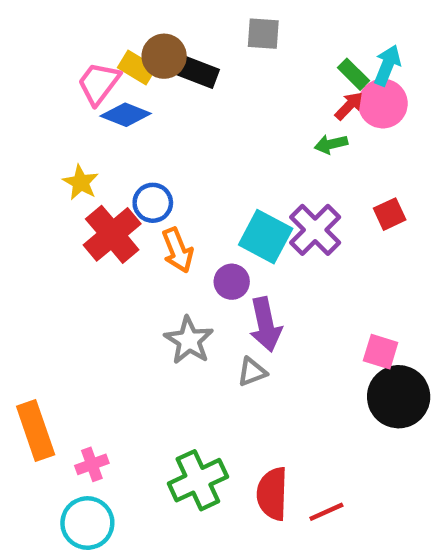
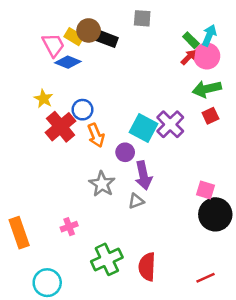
pink trapezoid: (99, 83) -> (53, 45), turned 115
green arrow: (331, 144) -> (207, 89), moved, size x1.6
pink cross: (92, 464) -> (69, 227), moved
red line: (326, 512) -> (206, 278), moved

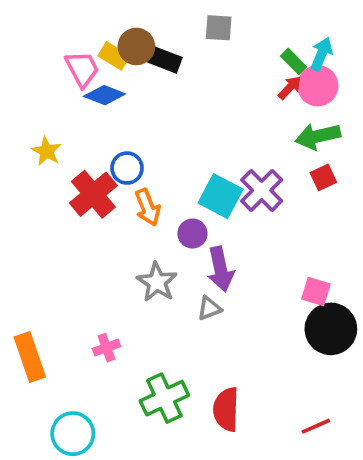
yellow star: (44, 99) -> (47, 151), moved

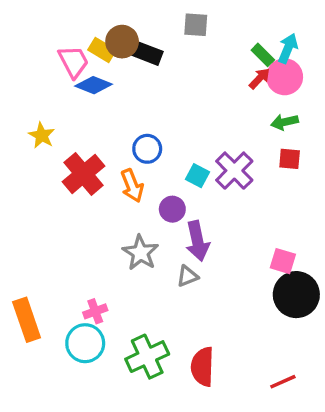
green arrow: (318, 136) -> (285, 122), size x0.7
blue circle: (127, 168) -> (147, 149), moved
red square: (323, 177) -> (290, 159), turned 30
cyan square: (221, 196) -> (197, 176), size x0.6
cyan circle: (73, 434) -> (85, 343), moved

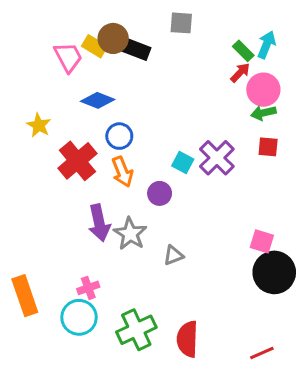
pink circle: (285, 77) -> (263, 90), moved
blue diamond: (94, 85) -> (98, 100), moved
blue circle: (147, 149) -> (119, 136), moved
purple arrow: (197, 241) -> (99, 223), moved

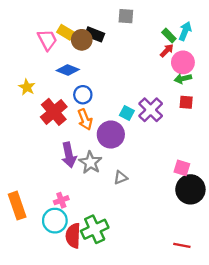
brown circle: (113, 38) -> (82, 40), moved
purple circle: (160, 193) -> (111, 135), size x1.6
red semicircle: (187, 339) -> (73, 236), moved
red line: (262, 353) -> (182, 245), turned 35

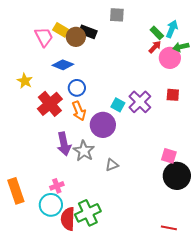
green arrow: (183, 79) -> (181, 47), moved

